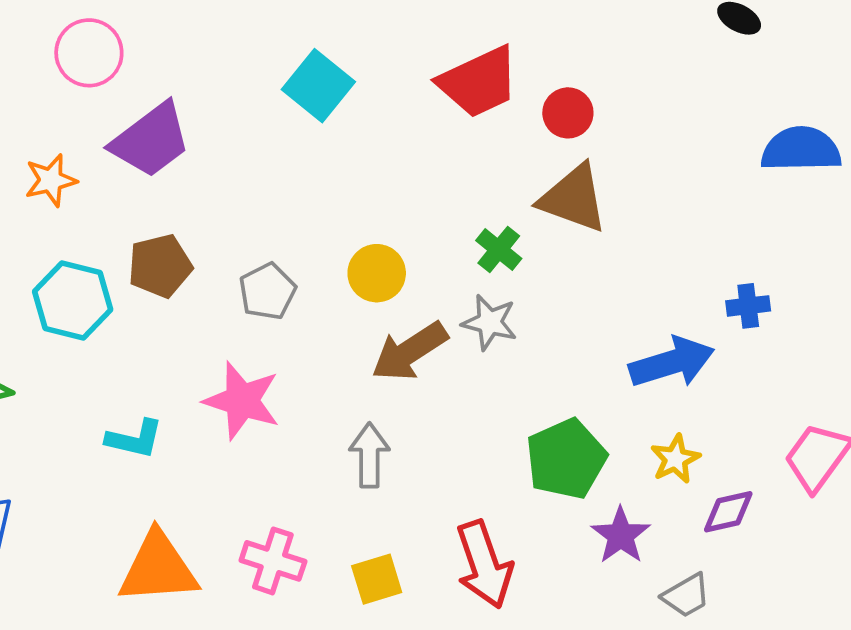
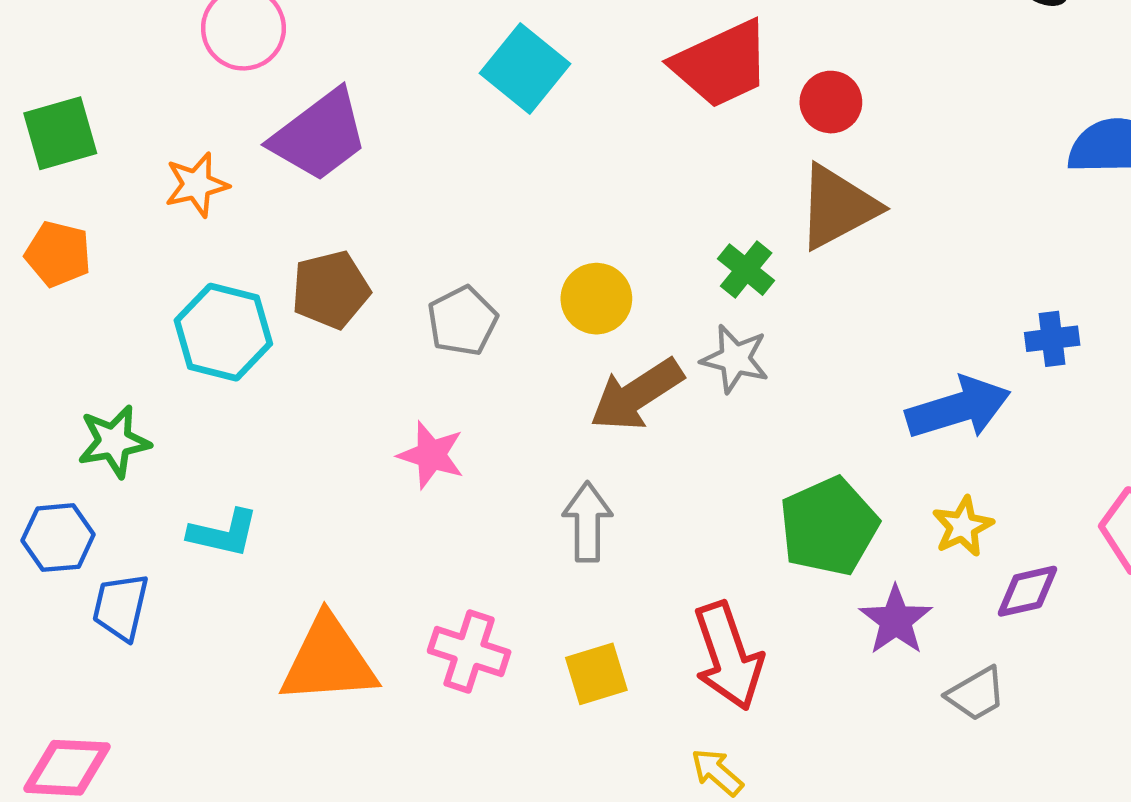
brown triangle: (573, 199) -> (838, 207), turned -48
pink star: (242, 401) -> (431, 455), size x0.7
cyan L-shape: (134, 439) -> (223, 533), moved

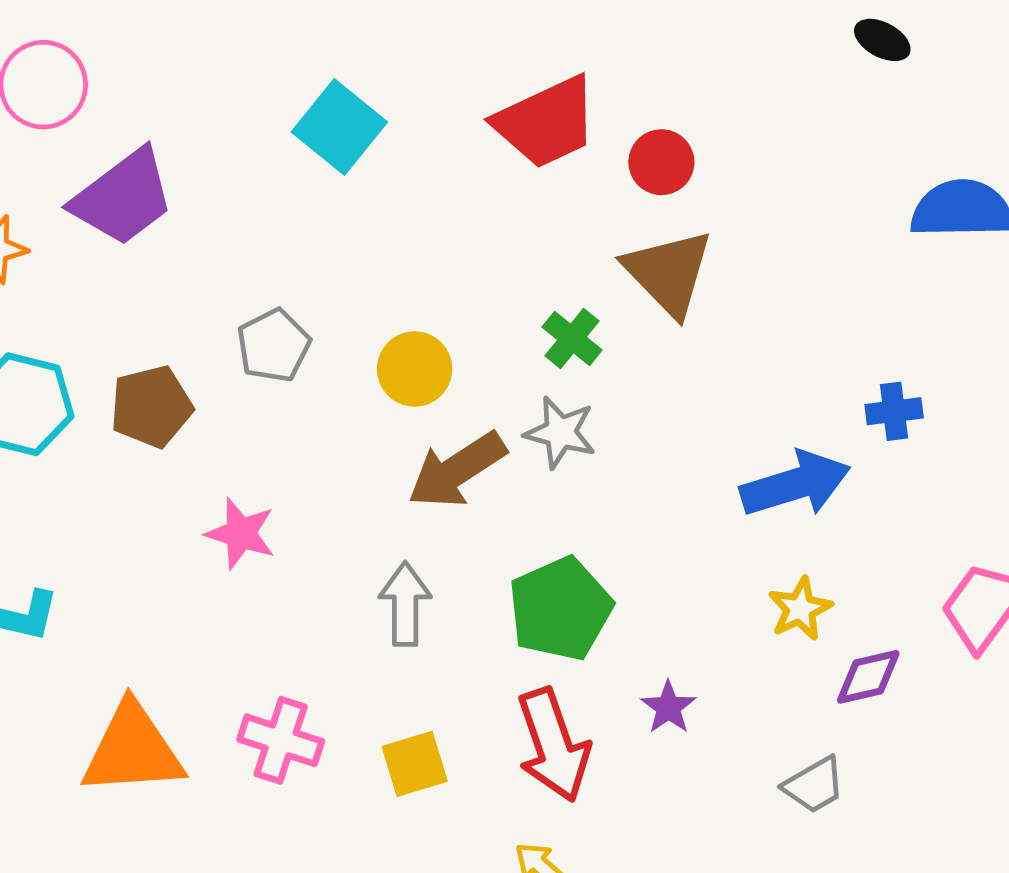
brown triangle: (838, 207) -> (668, 273), turned -46
brown pentagon: (331, 290) -> (151, 407), moved
gray pentagon: (462, 321) -> (274, 345), moved
green pentagon: (829, 526) -> (560, 609), moved
purple star: (896, 620) -> (668, 707), moved, size x0.7

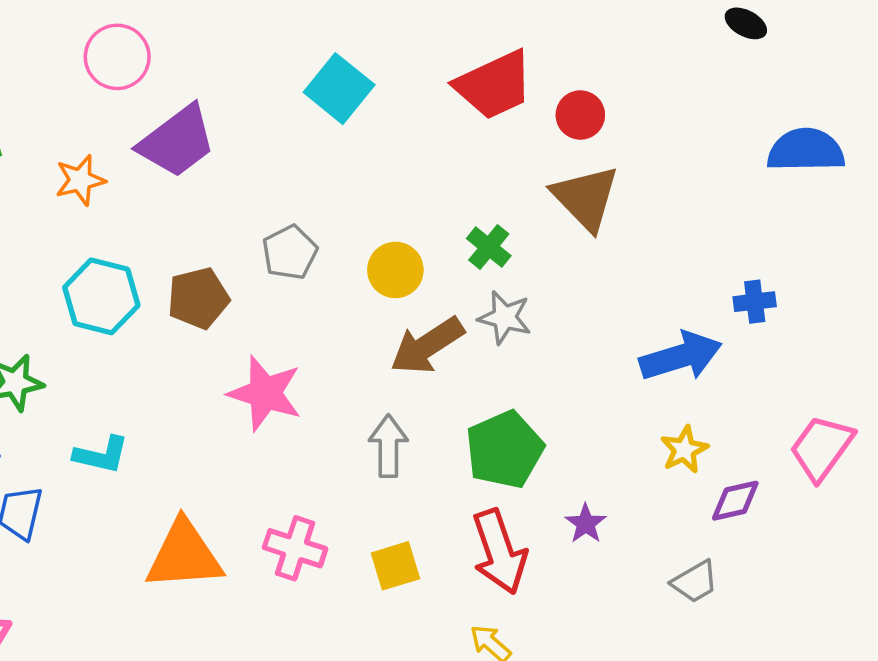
green cross: (572, 338) -> (489, 247), moved
pink star: (241, 534) -> (265, 393), size x1.4

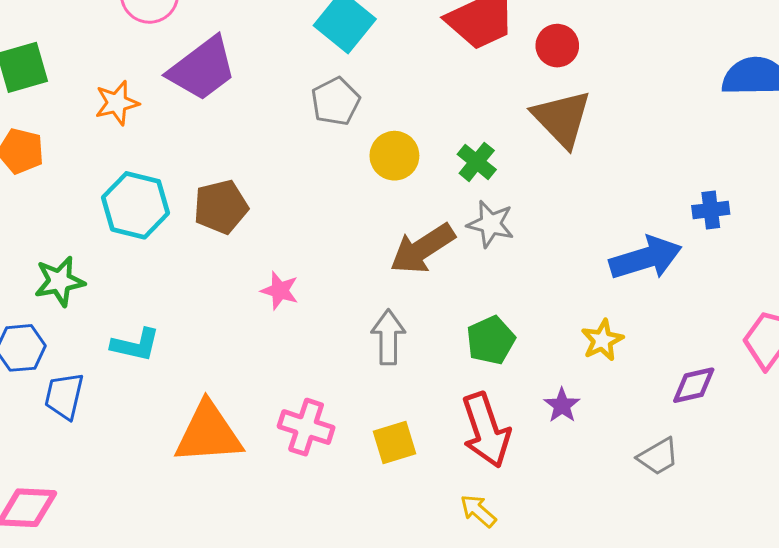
gray pentagon: (290, 252) -> (336, 101), moved
yellow circle: (395, 270) -> (394, 156), moved
pink star: (265, 393) -> (280, 291), size x0.6
green pentagon: (505, 450) -> (491, 340), size x0.7
yellow star: (684, 450) -> (602, 340), moved

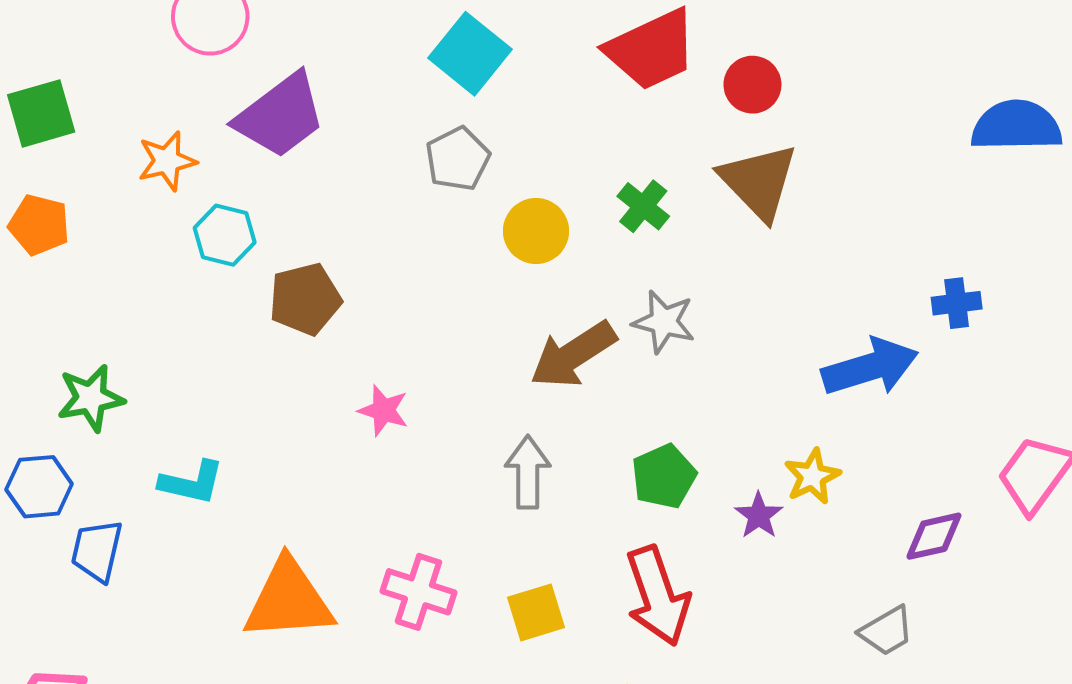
green cross: (477, 162) -> (643, 206), moved
cyan hexagon: (135, 205) -> (225, 235), moved, size x0.7
purple star: (562, 405) -> (759, 516), moved

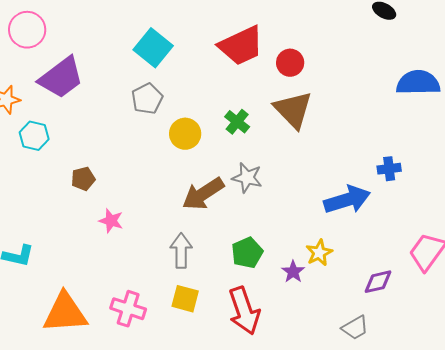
brown pentagon: (305, 299) -> (83, 179), moved, size x0.7
yellow square: (536, 612) -> (185, 299), moved, turned 32

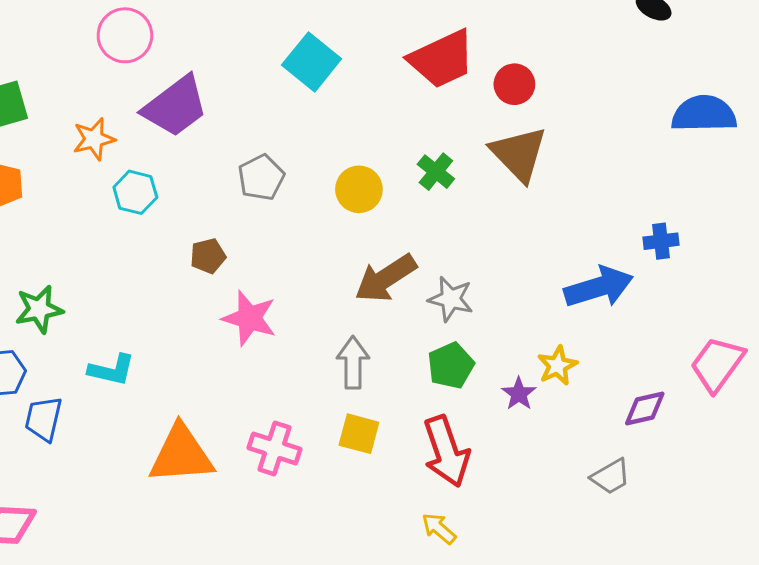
gray pentagon: (147, 99) -> (261, 177), moved
gray star: (247, 178) -> (451, 299), moved
pink star: (111, 221) -> (249, 318), size x1.5

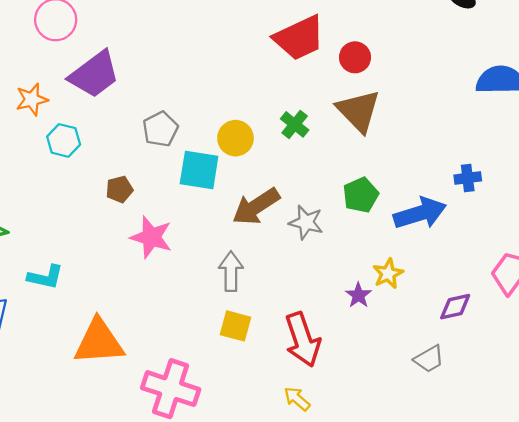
cyan square: (312, 62) -> (199, 170), moved, turned -30
green pentagon: (451, 366) -> (361, 195), moved
pink cross: (275, 448) -> (171, 389), moved, size x1.4

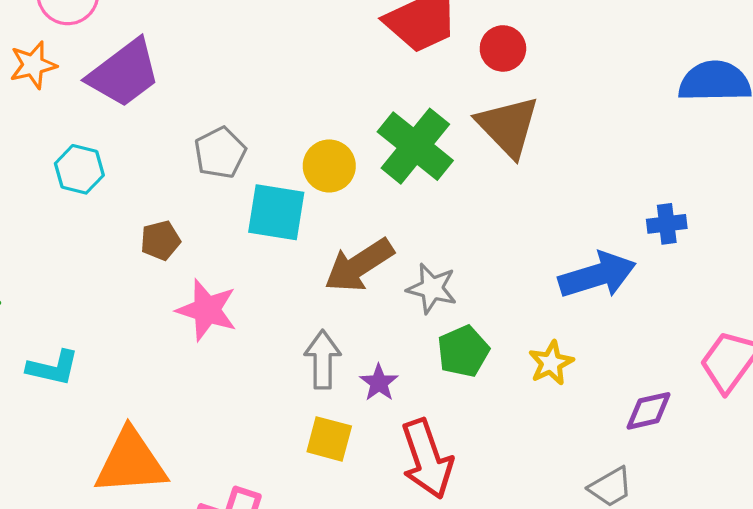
orange star: (32, 99) -> (33, 65), moved
green cross: (295, 124) -> (415, 146), size x1.8
green pentagon: (361, 195) -> (463, 351), moved
purple star: (358, 295) -> (379, 383), moved

